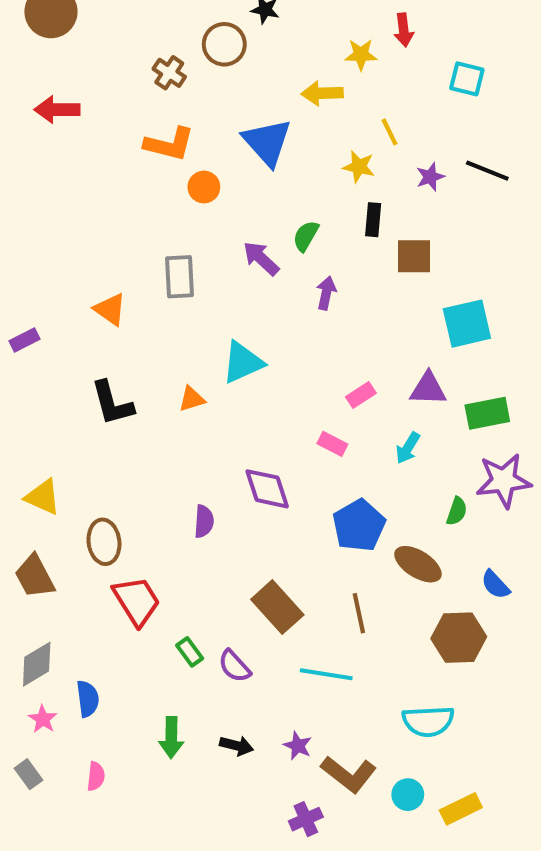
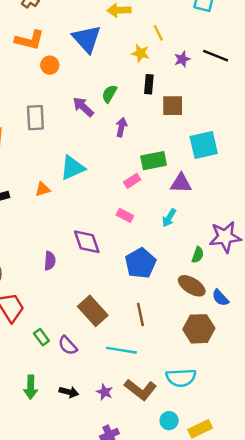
pink rectangle: (361, 395) -> (132, 181), moved
green rectangle: (487, 413) -> (154, 161), moved
brown ellipse: (418, 564) -> (192, 286), moved
brown L-shape: (349, 774) -> (140, 390), moved

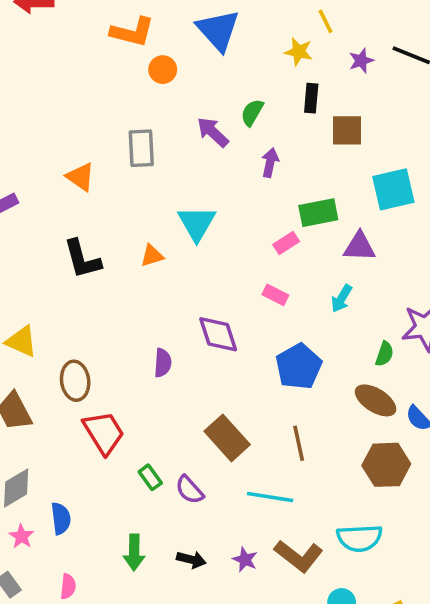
cyan triangle: (72, 168) -> (197, 223), turned -36

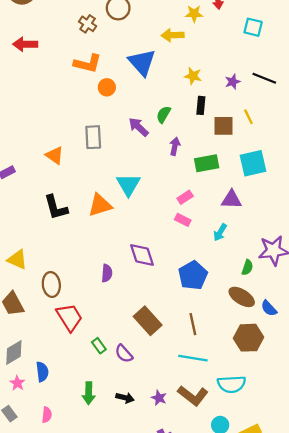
yellow line: (325, 21) -> (248, 117), moved
green rectangle: (318, 213) -> (207, 163), moved
orange triangle: (152, 256) -> (100, 205), size x1.6
pink rectangle: (275, 295) -> (183, 220), moved
cyan line: (270, 497) -> (193, 358), moved

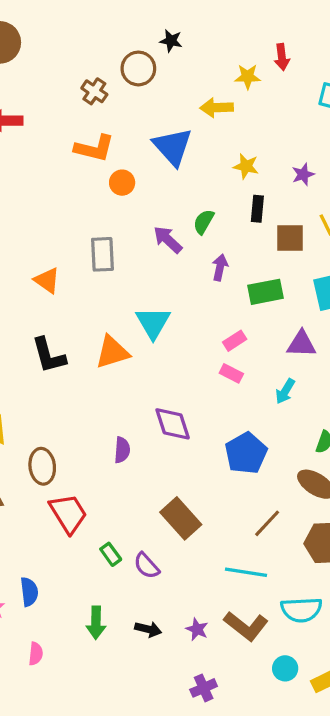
brown line: (193, 324) -> (267, 523), moved, turned 55

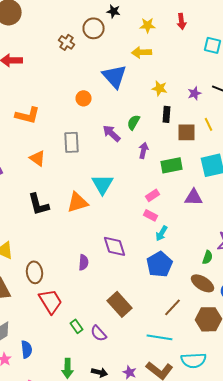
yellow star: (248, 77) -> (148, 25), moved
orange L-shape: (94, 148) -> (28, 115), moved
cyan arrow: (285, 391) -> (162, 233), moved

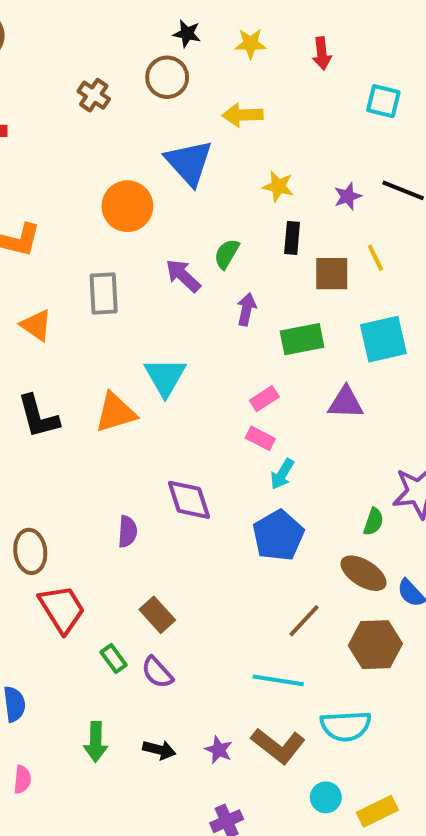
yellow star: (148, 25) -> (250, 44), moved
brown circle: (94, 28) -> (167, 77), moved
orange circle: (84, 98) -> (127, 206), size x1.6
brown rectangle: (120, 304) -> (157, 615), moved, size x0.7

